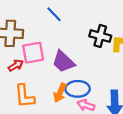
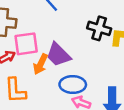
orange arrow: (60, 93) -> (40, 64), moved

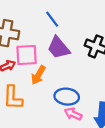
purple trapezoid: (58, 55) -> (59, 48), moved

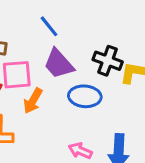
blue ellipse: (67, 97) -> (85, 96), moved

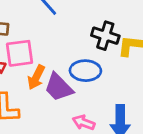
purple trapezoid: (59, 64) -> (59, 87), moved

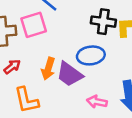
pink square: (20, 53) -> (34, 25), moved

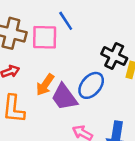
blue ellipse: (91, 55) -> (91, 85), turned -60

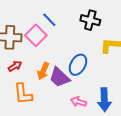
pink square: (45, 37) -> (36, 35), turned -35
black cross: (114, 56) -> (90, 20), moved

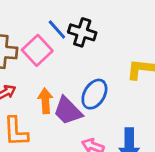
black cross: (90, 20) -> (82, 32), moved
orange arrow: (43, 71) -> (45, 101), turned 150

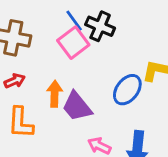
pink square: (37, 50) -> (73, 43), moved
blue ellipse: (94, 94) -> (127, 90), moved

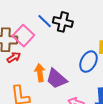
pink square: (73, 43) -> (23, 36), moved
red arrow: (15, 81) -> (14, 57), moved

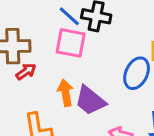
pink square: (23, 36) -> (71, 43), moved, turned -30

